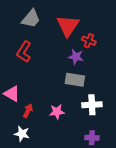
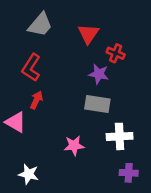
red triangle: (68, 26) -> (88, 34), size x0.7
red arrow: (28, 111) -> (36, 100), moved
purple cross: (92, 138) -> (129, 173), moved

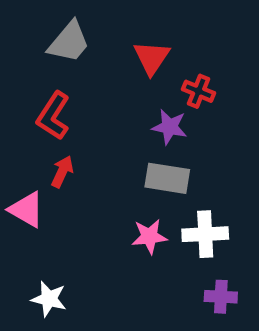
pink star: (74, 146) -> (149, 236), moved

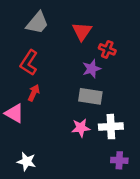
purple star: (169, 127) -> (92, 69), turned -30

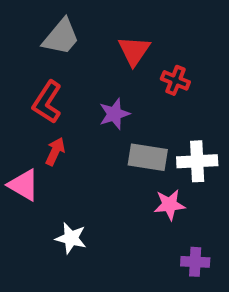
purple star: (92, 69) -> (114, 114), moved
white cross: (111, 127) -> (197, 161), moved
pink star: (81, 128) -> (170, 205), moved
white star: (26, 162) -> (71, 238), moved

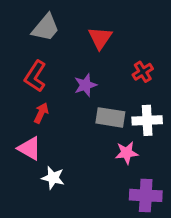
red cross: (175, 80) -> (143, 72), moved, turned 36
pink triangle: (24, 185) -> (29, 148), moved
purple cross: (195, 262) -> (146, 195), size x1.5

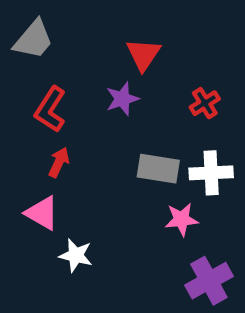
gray trapezoid: (46, 28) -> (33, 40), moved
purple star: (85, 85) -> (122, 99), moved
purple cross: (146, 195) -> (209, 281), turned -32

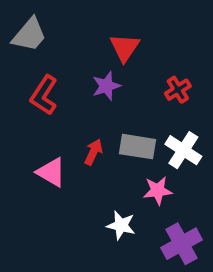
red arrow: (59, 162) -> (93, 152), moved
white cross: (211, 173) -> (183, 150), turned 36
pink triangle: (42, 213) -> (51, 172), moved
white star: (76, 255) -> (121, 225), moved

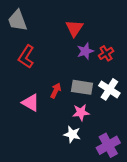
gray trapezoid: (29, 35) -> (17, 21), turned 120
purple star: (106, 86) -> (85, 51), moved
pink star: (158, 191) -> (81, 112), moved

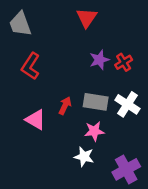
red triangle: (74, 28) -> (87, 18), moved

